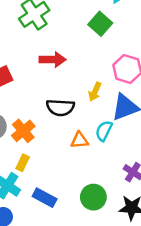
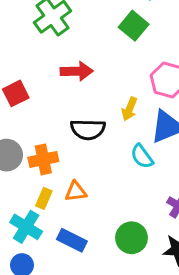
orange cross: (23, 131) -> (43, 159), turned 30
cyan semicircle: (104, 131) -> (142, 156), turned -60
orange triangle: (80, 140) -> (76, 192), moved

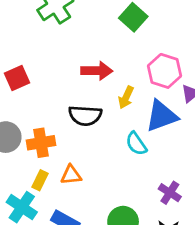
red arrow: (77, 71) -> (97, 71), moved

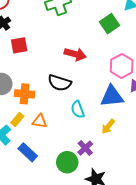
yellow arrow: (126, 97) -> (108, 126), moved
cyan semicircle: (136, 144) -> (78, 109), moved
purple cross: (170, 193) -> (85, 148), moved

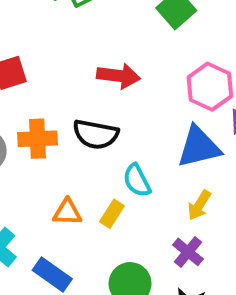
orange cross: (25, 94) -> (37, 139), moved
yellow rectangle: (17, 120) -> (112, 214), moved
purple cross: (85, 148) -> (188, 252), moved

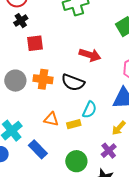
cyan semicircle: (137, 181) -> (89, 110), turned -138
yellow rectangle: (112, 214) -> (74, 124), turned 32

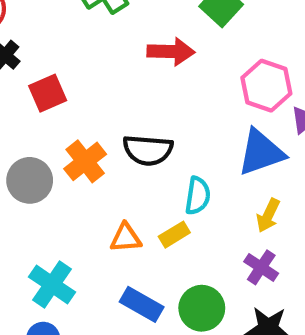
red arrow: (90, 55) -> (171, 52), moved
orange cross: (43, 79) -> (85, 161), turned -30
blue rectangle: (38, 149) -> (142, 304), moved

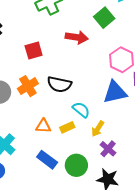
red square: (48, 93) -> (34, 50), moved
cyan semicircle: (198, 196) -> (81, 110), turned -66
yellow arrow: (268, 215) -> (98, 129), moved

